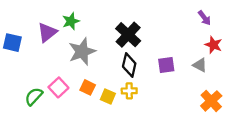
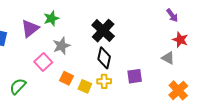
gray star: (82, 52) -> (61, 46), size x0.7
purple square: (166, 65) -> (135, 76), moved
pink square: (58, 87) -> (43, 62), moved

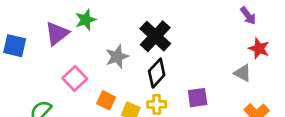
gray star: (61, 46) -> (117, 57), moved
black diamond: (104, 58) -> (157, 73), turned 30

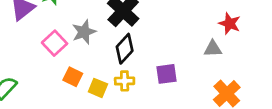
gray triangle: (243, 73) -> (213, 49), turned -30
pink square: (75, 78) -> (55, 43), moved

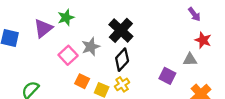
purple square: (167, 74) -> (167, 76), moved, turned 35
yellow cross: (125, 81) -> (122, 84), turned -32

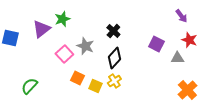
black cross: (121, 30) -> (113, 31), size x0.6
gray star: (91, 47) -> (85, 46), turned -30
purple square: (167, 76) -> (156, 44), moved

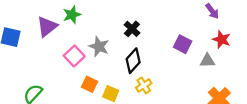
yellow cross: (114, 81) -> (144, 85), moved

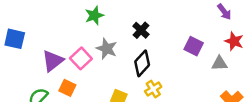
green star: (72, 15) -> (94, 16), moved
purple triangle: (47, 26) -> (53, 61), moved
orange square: (90, 84) -> (67, 88), moved

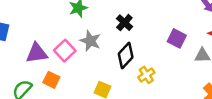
purple triangle: (53, 61) -> (37, 53), turned 30
yellow cross: (153, 89) -> (146, 75), moved

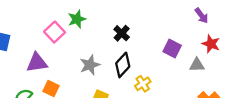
gray star: (90, 41) -> (90, 65), moved, turned 30
pink square: (65, 51) -> (55, 32), moved

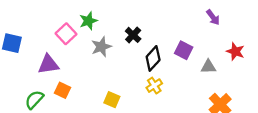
red star: (211, 44) -> (235, 51), moved
gray star: (90, 65) -> (101, 47), moved
black diamond: (123, 65) -> (153, 58), moved

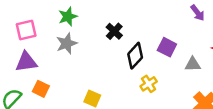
pink square: (66, 34) -> (26, 30), moved, turned 30
gray star: (101, 47) -> (67, 43), moved
yellow cross: (154, 86) -> (149, 84), moved

